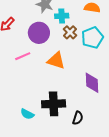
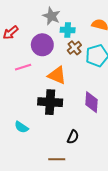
black cross: (54, 104) -> (50, 102), moved

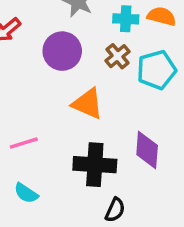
cyan cross: (68, 30) -> (126, 19), moved
pink line: (23, 67) -> (24, 143), moved
black cross: (50, 102) -> (95, 165), moved

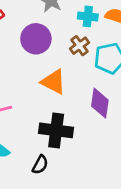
purple diamond: (147, 150) -> (100, 103), moved
black semicircle: (115, 210) -> (40, 165), moved

